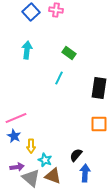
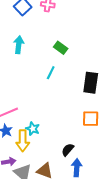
yellow arrow: (31, 146) -> (23, 141), size x1.5
cyan star: (45, 160) -> (33, 129), moved

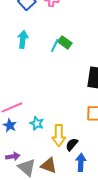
cyan line: (51, 73) -> (55, 45), moved
yellow arrow: (23, 141) -> (59, 135), moved

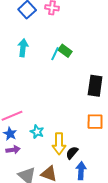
purple arrow: (13, 156) -> (13, 150), moved

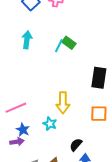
cyan star: (37, 132) -> (50, 124), moved
blue star: (10, 134) -> (23, 130), moved
yellow arrow: (59, 144) -> (63, 103), moved

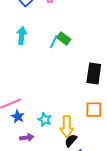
yellow arrow: (63, 103) -> (67, 127), moved
blue star: (23, 130) -> (18, 117), moved
purple arrow: (17, 142) -> (27, 138), moved

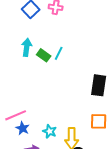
green rectangle: (64, 39) -> (44, 55), moved

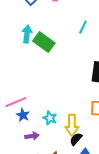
cyan line: (59, 53) -> (83, 27), moved
green rectangle: (44, 55) -> (44, 42), size x1.5

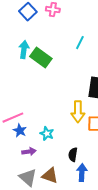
yellow arrow: (72, 125) -> (78, 112), moved
black semicircle: (76, 139) -> (73, 155), turned -32

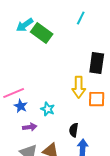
cyan arrow: (24, 50) -> (25, 25), turned -132

